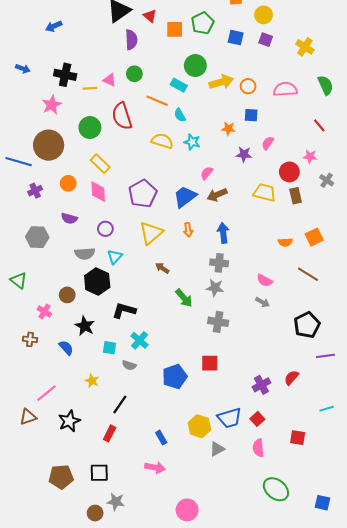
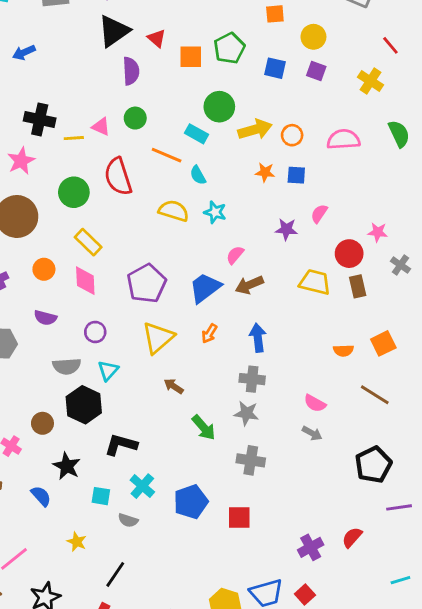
red line: (319, 125) -> (390, 45), moved
orange star: (228, 129) -> (265, 172), moved
orange arrow: (188, 230) -> (209, 333), turned 40
blue pentagon: (175, 377) -> (191, 502), moved

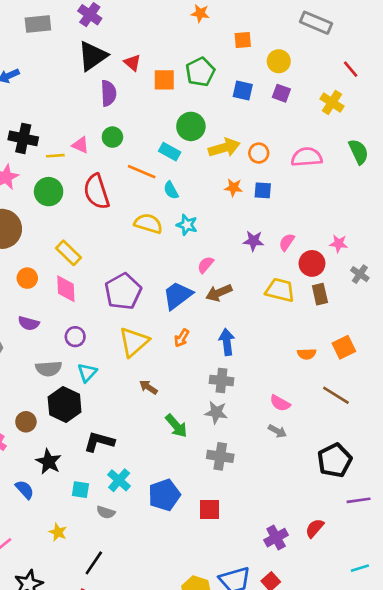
green circle: (74, 192) -> (49, 192), moved
pink semicircle: (319, 214) -> (287, 242), moved

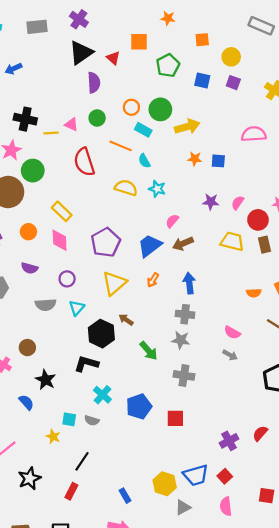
orange square: (164, 80) -> (139, 42), moved
orange circle: (259, 153) -> (131, 107), moved
green circle: (49, 192) -> (33, 171), moved
black hexagon: (65, 404) -> (101, 334), moved
cyan square: (80, 490) -> (69, 419), moved

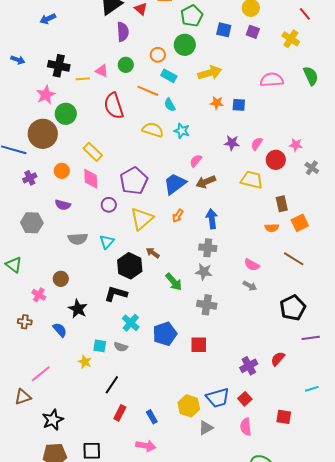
green circle: (160, 109) -> (185, 45), moved
brown rectangle: (264, 245) -> (282, 204), moved
purple circle: (67, 279) -> (109, 205), moved
black star: (30, 478) -> (53, 420), moved
red rectangle: (71, 491) -> (120, 413), moved

